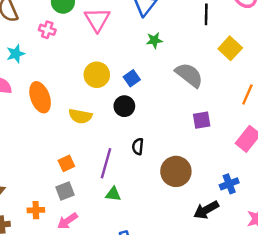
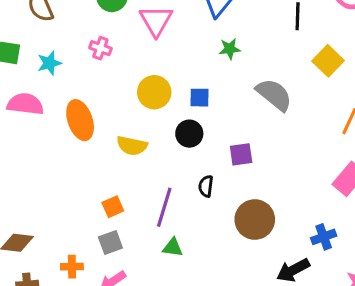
pink cross: (47, 30) -> (100, 48), moved
blue square: (132, 78) -> (199, 98), turned 35
purple square: (202, 120) -> (241, 154), moved

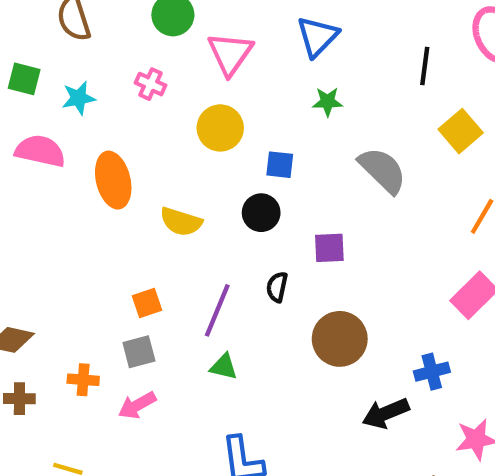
yellow circle: (154, 92) -> (220, 128), moved

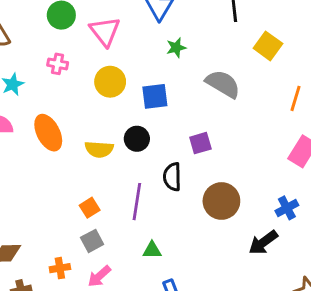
blue square: (280, 165) -> (155, 96), size x1.4
black circle: (261, 213) -> (137, 139), moved
black semicircle: (277, 287) -> (172, 177), size x1.4
green triangle: (224, 367) -> (152, 250), moved

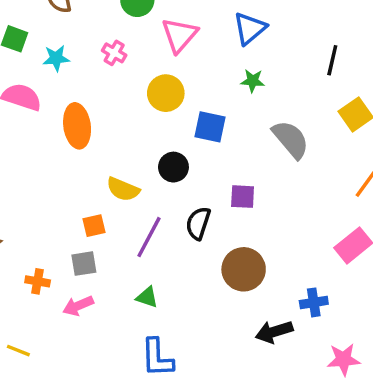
yellow semicircle: (99, 149) -> (123, 189), moved

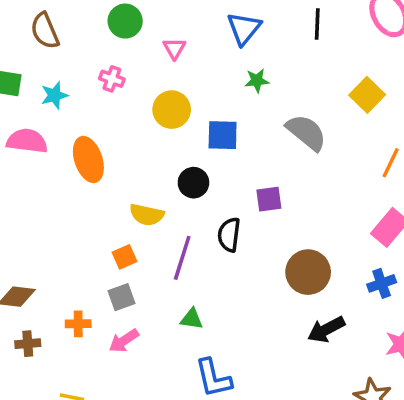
pink triangle: (179, 35) -> (174, 48), size x0.6
black line: (332, 60) -> (317, 24), moved
brown circle: (244, 269) -> (308, 272), moved
blue cross: (314, 302) -> (382, 283), moved

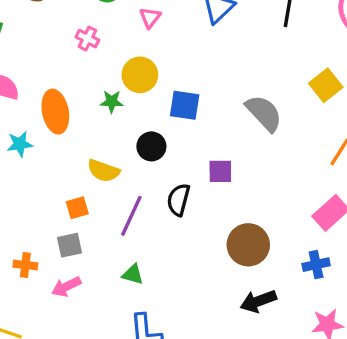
green star: (257, 81) -> (112, 102), moved
cyan star: (54, 95) -> (20, 144), moved

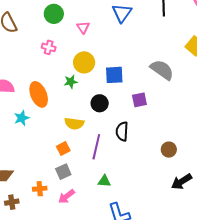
purple square: (220, 171) -> (139, 100), moved
brown circle: (248, 245) -> (169, 150), size x0.6

